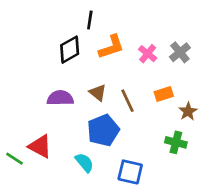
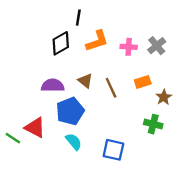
pink cross: (148, 54) -> (129, 47), turned -35
blue pentagon: (103, 130) -> (70, 111), moved

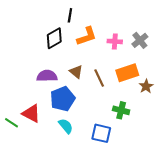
orange rectangle: (143, 82) -> (127, 73), size x1.5
green cross: (153, 124) -> (121, 110), moved

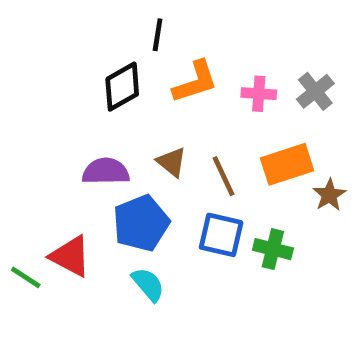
blue square: (101, 133) -> (221, 235), moved

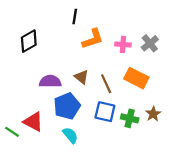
black diamond: (122, 87) -> (29, 41), moved
orange rectangle: (287, 164) -> (136, 78), turned 45
brown star: (329, 195) -> (153, 114), moved

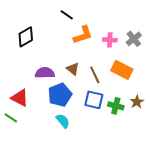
black line: (75, 16) -> (67, 15), turned -64
red triangle: (33, 122) -> (20, 98), moved

